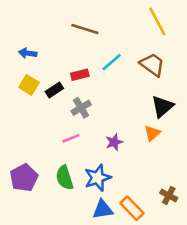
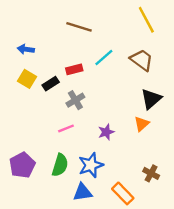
green semicircle: (65, 178) -> (60, 165), turned -145
brown cross: (169, 195) -> (151, 173), moved
blue triangle: (103, 209) -> (83, 192), moved

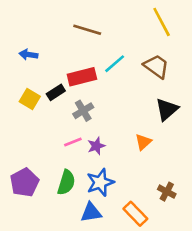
red rectangle: (74, 69) -> (82, 77), size x1.5
yellow square: (27, 79) -> (30, 99), moved
orange triangle: (142, 124) -> (143, 142), moved
purple star: (106, 132) -> (96, 146), moved

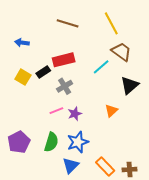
yellow line: (162, 22) -> (111, 23), moved
cyan line: (115, 64) -> (101, 67), moved
brown cross: (167, 192) -> (130, 169), moved, turned -32
blue triangle: (91, 212) -> (71, 165), turned -36

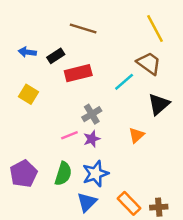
yellow line: (111, 23) -> (155, 29), moved
black rectangle: (43, 72) -> (56, 56), moved
gray cross: (65, 86) -> (92, 114), moved

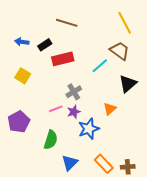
purple pentagon: (24, 174) -> (19, 122), moved
blue star: (95, 174) -> (89, 129), moved

